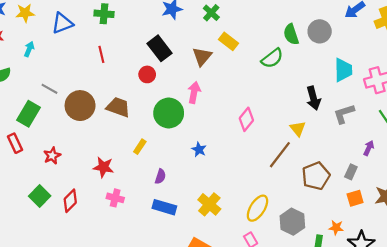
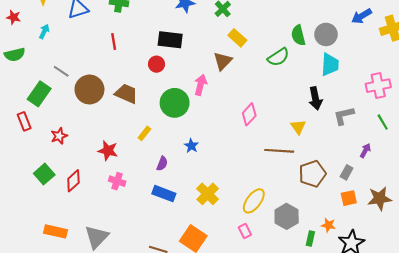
black rectangle: (159, 48) -> (170, 40), turned -50
brown triangle: (202, 56) -> (223, 61), moved
cyan trapezoid: (343, 70) -> (330, 65), moved
blue star: (199, 149) -> (191, 146), moved
brown line: (280, 155) -> (279, 151), turned 52

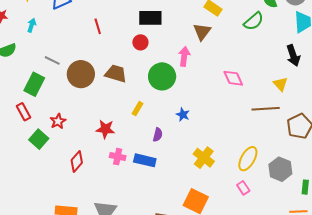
pink diamond: (249, 114) -> (233, 78), turned -60
green square: (44, 174) -> (39, 139), moved
blue rectangle: (164, 194) -> (145, 160), moved

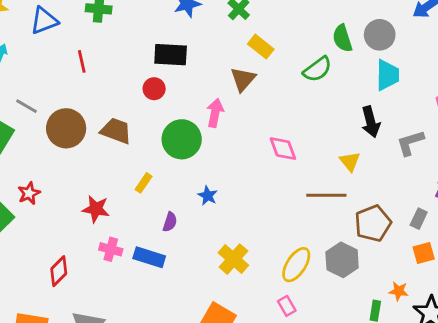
red line: (98, 26) -> (82, 61), moved
red diamond: (77, 161) -> (59, 271), moved
gray hexagon: (280, 169) -> (342, 260), moved

